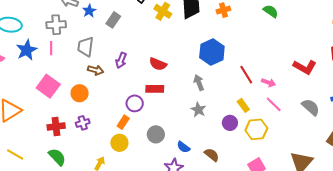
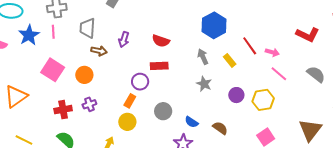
yellow rectangle: (243, 105) -> (230, 60), moved

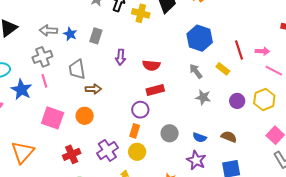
purple arrow: (124, 39) -> (121, 57), moved
red line: (250, 46) -> (239, 50), turned 30
purple cross: (89, 104) -> (107, 151), moved, size x1.5

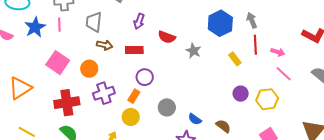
gray arrow: (196, 71) -> (252, 20), moved
red rectangle: (155, 90) -> (134, 50), moved
gray star: (203, 97) -> (193, 51), moved
purple cross: (107, 151) -> (104, 93), moved
red cross: (72, 154) -> (67, 103), size x1.4

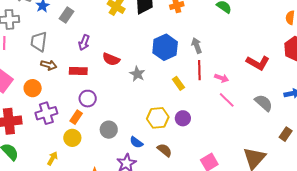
yellow hexagon: (267, 99) -> (158, 118), moved

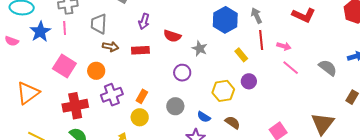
red L-shape: (258, 63) -> (304, 15), moved
purple circle: (88, 99) -> (182, 73), moved
purple circle: (183, 118) -> (249, 81), moved

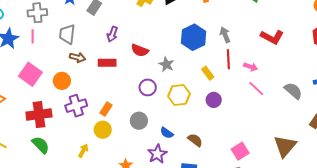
yellow hexagon: (223, 91) -> (179, 95), moved

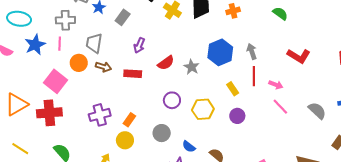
red semicircle: (140, 50) -> (166, 63), turned -60
gray star: (166, 64) -> (192, 67), moved
orange circle: (62, 81) -> (79, 63), moved
red cross: (39, 115) -> (49, 113), moved

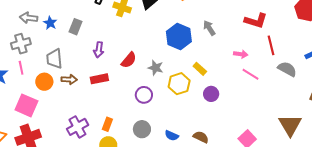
gray star: (192, 67) -> (156, 68), moved
red line: (254, 76) -> (271, 45), moved
yellow hexagon: (203, 109) -> (179, 84), moved

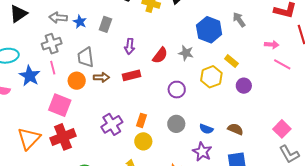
gray star: (156, 68) -> (186, 53), moved

